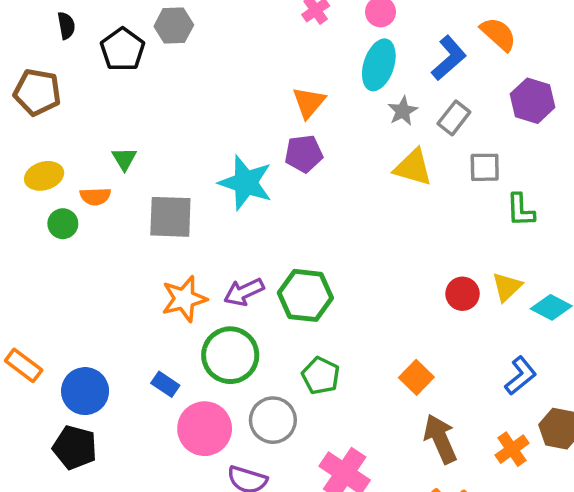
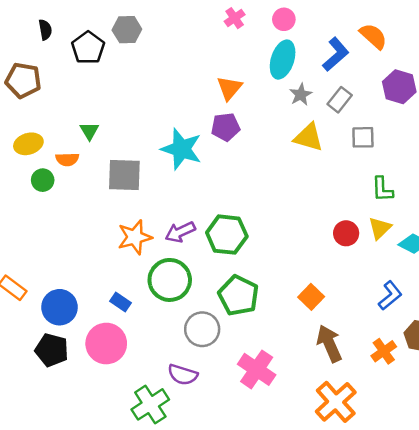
green L-shape: (521, 210) -> (382, 189), moved
green pentagon: (321, 376) -> (238, 296), size x1.4
pink circle: (205, 429) -> (106, 344), moved

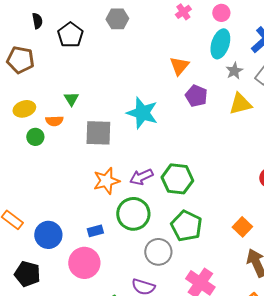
gray hexagon: (127, 30) -> (117, 19), moved
purple pentagon: (226, 127) -> (196, 96), moved, turned 30
yellow triangle: (308, 137) -> (240, 104), turned -30
blue rectangle: (120, 302) -> (95, 231), turned -49
black pentagon: (52, 350) -> (27, 274), moved

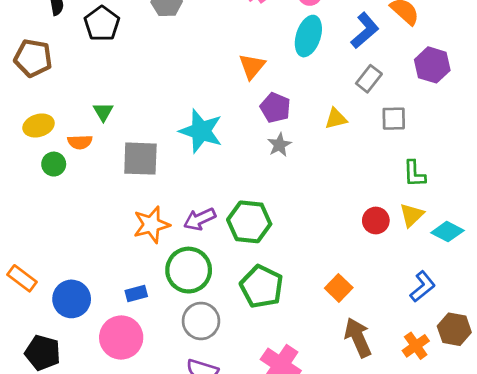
gray star: (234, 71) -> (279, 145), moved
yellow triangle: (240, 104) -> (336, 119), size x0.7
gray circle: (158, 252) -> (201, 321), moved

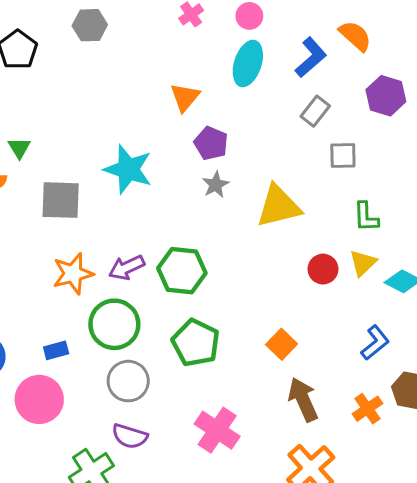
yellow triangle: (336, 119) -> (279, 206), moved, size x1.8

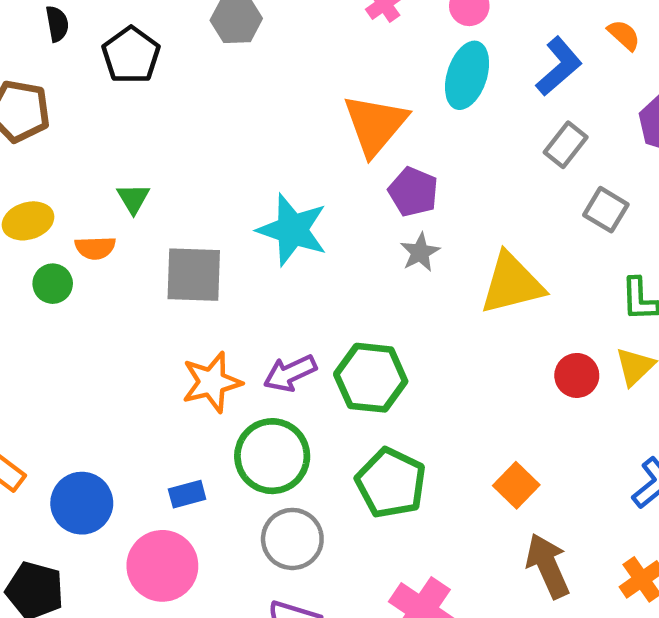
orange semicircle: (355, 36) -> (624, 35), size x0.7
orange triangle: (185, 97) -> (375, 125), size x1.5
gray square: (343, 156) -> (606, 210), turned 32

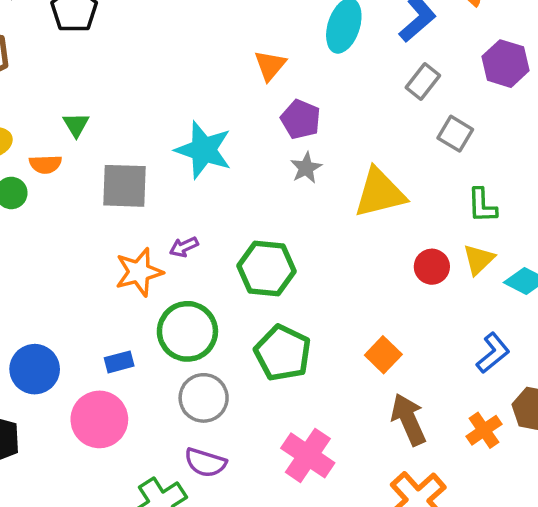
orange triangle: (375, 125) -> (270, 65), size x0.6
purple arrow: (290, 373) -> (184, 247), moved, size x0.7

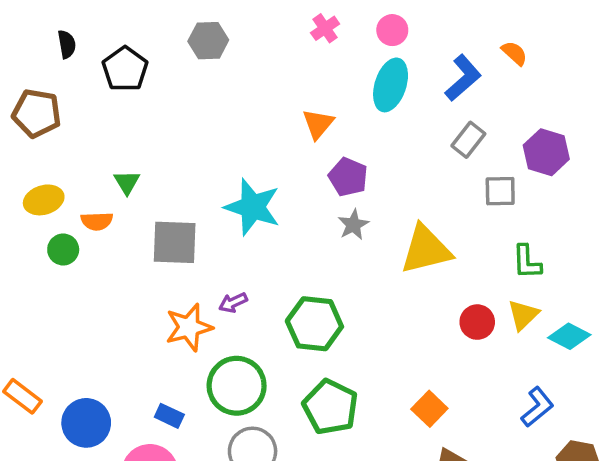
purple hexagon: (506, 64) -> (546, 152), moved
gray square: (455, 134) -> (500, 191), turned -32
blue rectangle: (119, 362) -> (169, 416), turned 40

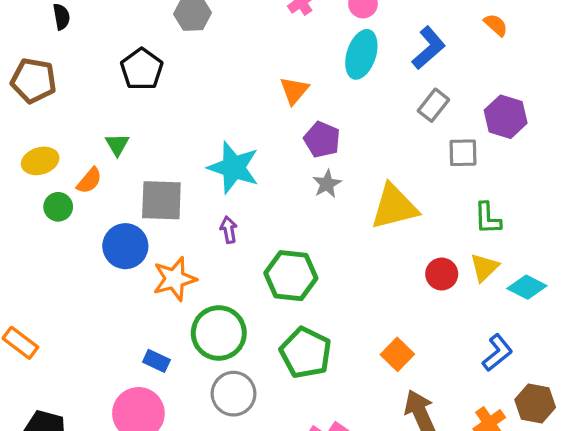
orange semicircle: (514, 53) -> (496, 25), moved
black pentagon: (125, 69) -> (142, 69), moved
orange semicircle: (97, 221) -> (89, 181), turned -48
purple arrow: (233, 303) -> (229, 230), moved, turned 105
blue circle: (86, 423) -> (125, 246), moved

